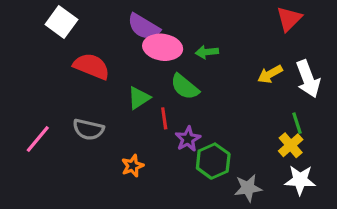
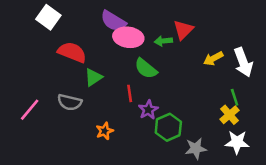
red triangle: (289, 19) -> (183, 30), moved
green triangle: (139, 98) -> (93, 77), moved

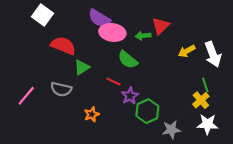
red line: (130, 93) -> (114, 82), turned -56

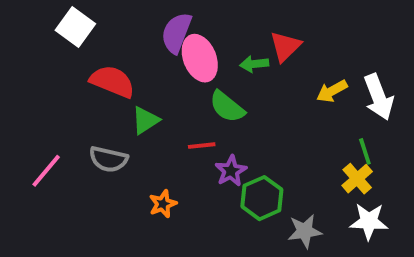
purple semicircle: (99, 18) -> (176, 33), turned 80
pink ellipse: (112, 32) -> (200, 58), turned 60
red line: (114, 82) -> (202, 146), turned -32

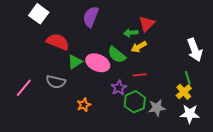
pink ellipse: (200, 58) -> (98, 63), moved, turned -45
yellow arrow: (332, 91) -> (139, 47), moved
red line: (202, 146) -> (140, 75), moved
gray star: (305, 231) -> (157, 108), moved

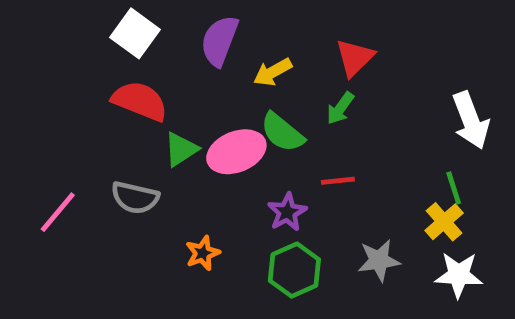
white square: (39, 14) -> (135, 33), moved
green arrow: (131, 33) -> (340, 108), moved, turned -48
yellow arrow: (139, 47) -> (273, 72), moved
pink ellipse: (98, 63) -> (236, 152), turned -45
green hexagon: (135, 102) -> (294, 270), moved

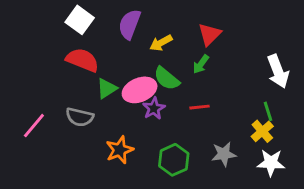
purple star: (287, 212) -> (154, 108), moved
orange star: (203, 253) -> (120, 150), size x1.4

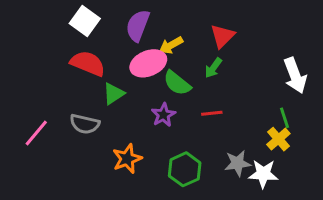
pink ellipse: (140, 90) -> (148, 63), moved
white star: (271, 163) -> (263, 174), moved

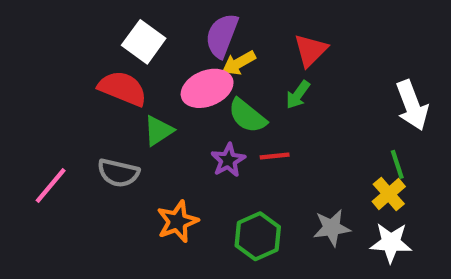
white square: (85, 21) -> (144, 42), moved
purple semicircle: (138, 26) -> (222, 36), moved
red line: (212, 113) -> (275, 156), moved
white star: (263, 174) -> (391, 243), moved

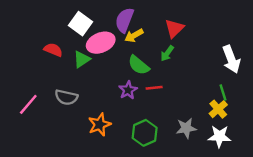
red semicircle: (123, 88) -> (53, 50), moved, size x0.7
pink ellipse: (207, 88) -> (101, 43), moved
green triangle: (158, 131) -> (82, 59), moved

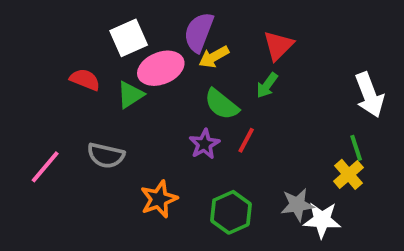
white square: (81, 24) -> (129, 38), turned 30
red line: (154, 88) -> (246, 140), turned -56
white star: (219, 136) -> (322, 220), moved

